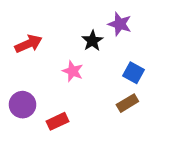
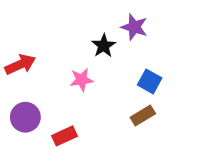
red arrow: (29, 44) -> (20, 64), moved
pink star: (73, 71) -> (82, 80), turned -30

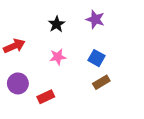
black star: (104, 46) -> (57, 24), moved
blue square: (150, 81) -> (97, 58), moved

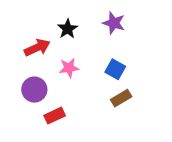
red arrow: (14, 46) -> (37, 48), moved
purple circle: (18, 83) -> (34, 90), moved

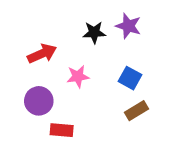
black star: (68, 29) -> (94, 32), moved, turned 30
red rectangle: (55, 116) -> (62, 130), turned 30

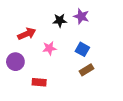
purple circle: (39, 101) -> (15, 62), moved

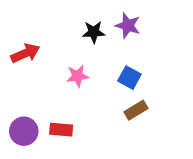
red arrow: (27, 34) -> (25, 53), moved
purple circle: (15, 62) -> (24, 131), moved

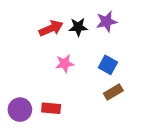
purple star: (128, 26) -> (107, 22), turned -30
red arrow: (25, 53) -> (51, 28), moved

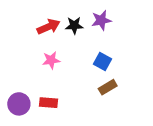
pink star: (65, 64) -> (51, 60), moved

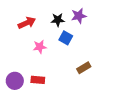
red arrow: (49, 27) -> (27, 23), moved
blue square: (103, 61) -> (66, 38), moved

